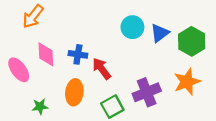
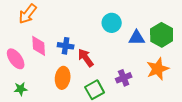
blue triangle: (160, 33) -> (137, 38), moved, turned 36
purple cross: (147, 92) -> (124, 78), size x0.7
green star: (40, 107) -> (21, 89), moved

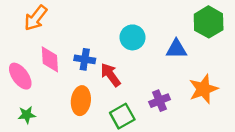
cyan circle: (112, 23) -> (132, 37), moved
green hexagon: (162, 35) -> (209, 22), moved

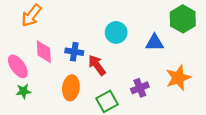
green star: (27, 115) -> (23, 91), moved

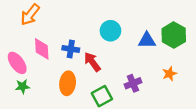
green hexagon: (183, 19) -> (174, 35), moved
orange star: (178, 78) -> (169, 74), size x0.6

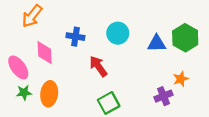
blue cross: (71, 49) -> (75, 37), moved
orange ellipse: (68, 83) -> (49, 94), moved
purple cross: (133, 83) -> (164, 96), moved

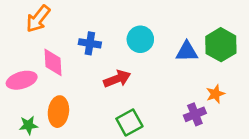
red arrow: (98, 66) -> (117, 79), turned 105
pink ellipse: (18, 67) -> (22, 80), turned -70
green star: (24, 93) -> (28, 125), moved

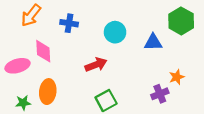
blue cross: (90, 43) -> (69, 23), moved
green hexagon: (221, 45) -> (181, 21), moved

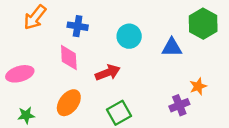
pink diamond: (43, 51) -> (69, 58), moved
orange ellipse: (48, 92) -> (69, 103), moved, turned 30

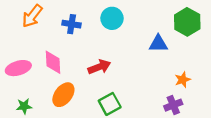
cyan circle: (129, 36) -> (112, 18), moved
pink diamond: (69, 58) -> (53, 62), moved
purple cross: (179, 105) -> (173, 105), moved

